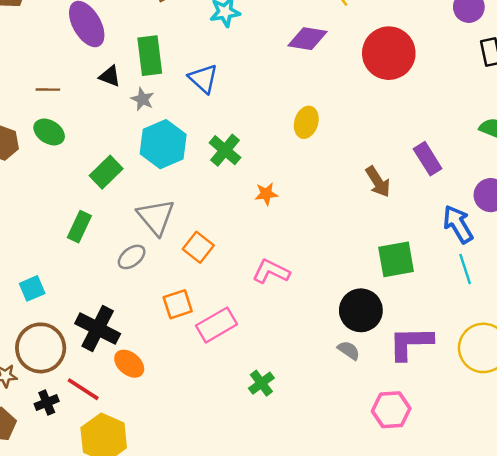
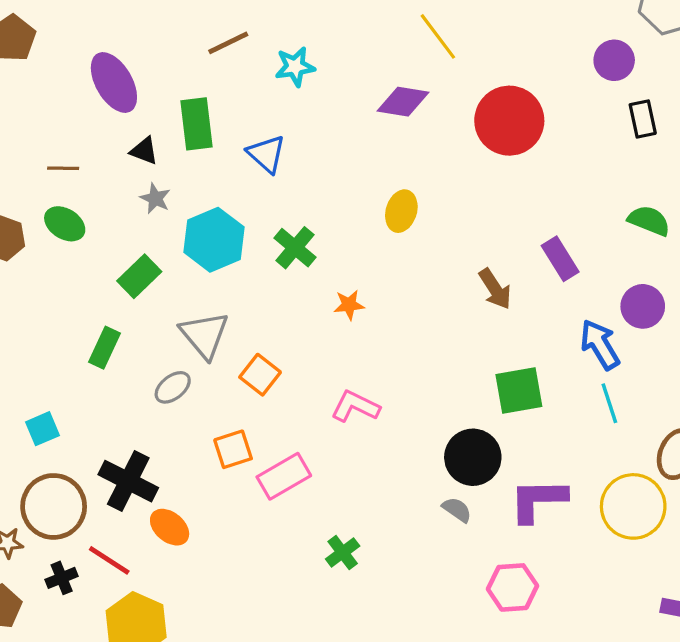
gray star: (143, 99) -> (155, 198), moved

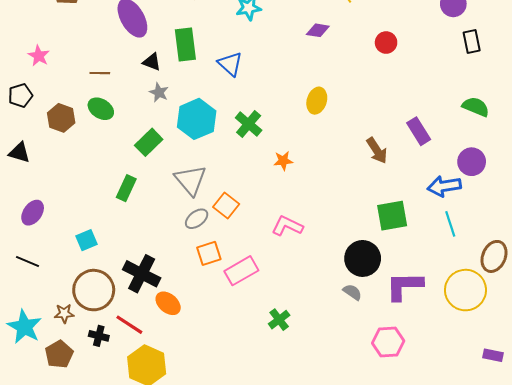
purple diamond: (403, 102) -> (318, 30), size x0.7
red circle: (509, 121) -> (386, 43), size x0.5
blue arrow: (600, 345) -> (444, 186), turned -68
gray ellipse: (173, 387) -> (197, 219), moved
black cross: (62, 578) -> (99, 336), turned 36

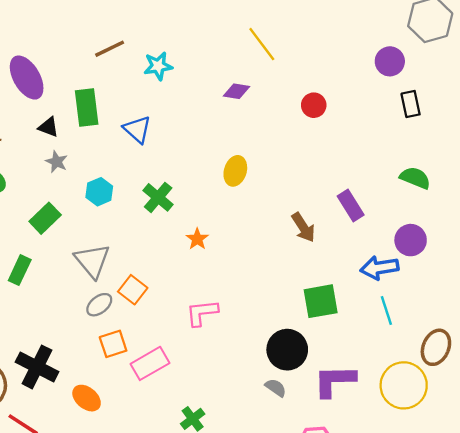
cyan hexagon: (197, 119) -> (99, 192), size x0.6
orange star: (283, 161) -> (197, 239), turned -30
pink L-shape: (287, 226) -> (202, 313), turned -32
orange ellipse: (168, 303) -> (87, 398), moved

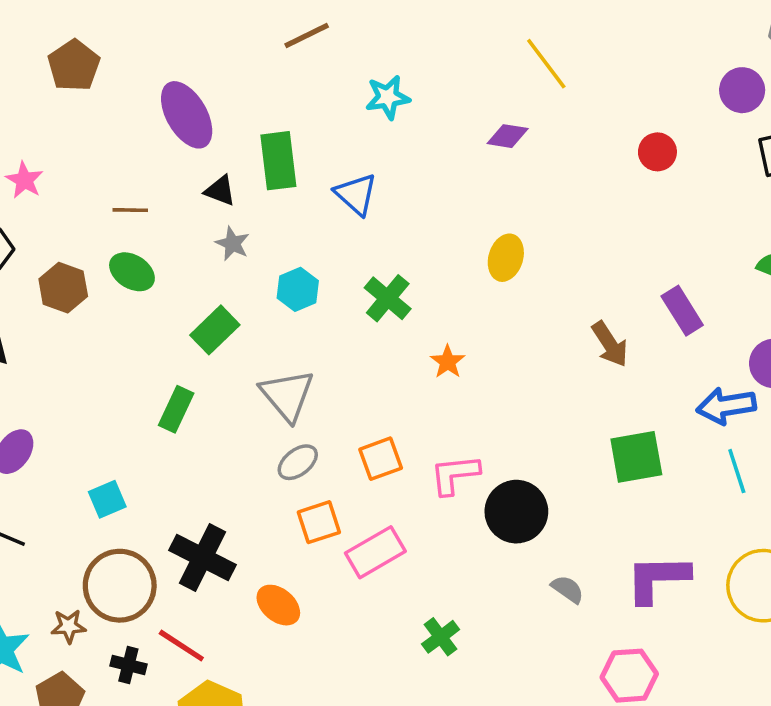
brown line: (110, 49) -> (307, 36), moved
red circle: (314, 105) -> (657, 152), moved
orange square: (133, 290) -> (381, 459), moved, turned 32
black circle: (287, 350) -> (516, 512), moved

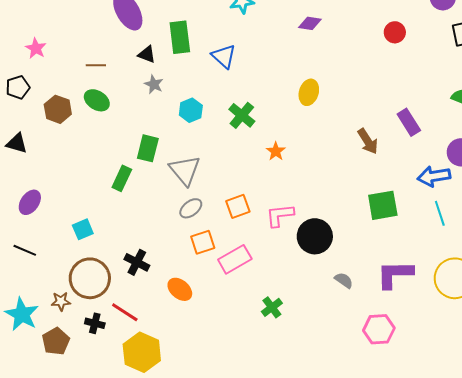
green rectangle: (215, 330) -> (148, 148), moved, turned -32
black cross: (203, 557) -> (137, 262), size x0.7

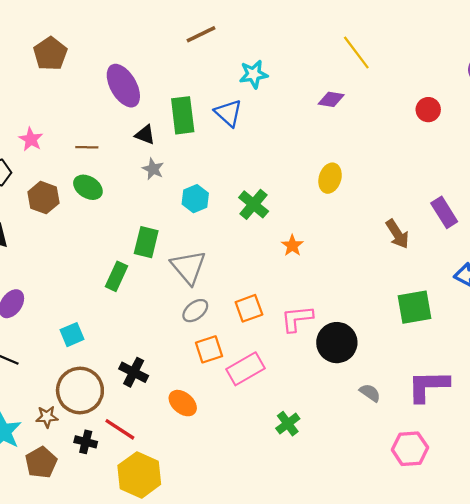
pink star: (36, 48) -> (31, 139), moved
blue triangle: (224, 56) -> (228, 113), moved

